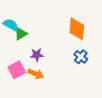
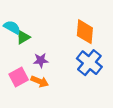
blue cross: (81, 57) -> (89, 63), size x1.6

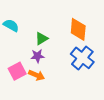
green triangle: (23, 37) -> (42, 39), moved

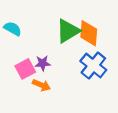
green triangle: (42, 39) -> (68, 31), moved, size x1.6
pink square: (17, 71) -> (25, 69), moved

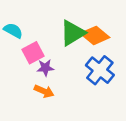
orange diamond: (89, 33) -> (95, 35), turned -55
pink square: (25, 69) -> (33, 53), moved

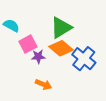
orange diamond: (95, 35) -> (61, 48), moved
orange arrow: (44, 91) -> (43, 84), moved

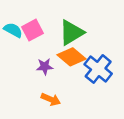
pink square: (28, 44) -> (33, 30), moved

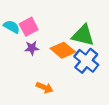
green triangle: (71, 33) -> (83, 35), moved, turned 45
purple star: (45, 67) -> (32, 48), moved

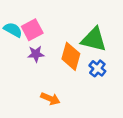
orange diamond: (63, 50) -> (71, 56), turned 65
blue cross: (86, 61) -> (97, 68), size x0.6

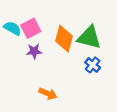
orange diamond: (71, 56) -> (64, 39), moved

